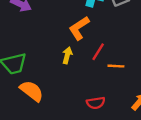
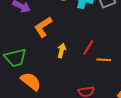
orange L-shape: (79, 28) -> (43, 27), moved

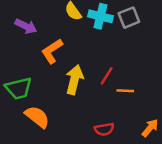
yellow arrow: (62, 51) -> (74, 80), size x1.6

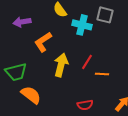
cyan cross: (100, 16) -> (82, 25), moved
gray square: (129, 18) -> (105, 15), turned 36
purple arrow: (26, 26) -> (22, 22), turned 144

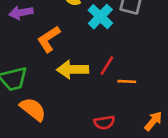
cyan cross: (82, 25) -> (100, 17), turned 30
yellow arrow: (61, 65) -> (73, 70), turned -105

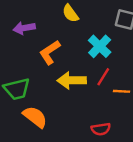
cyan cross: (100, 17) -> (100, 46), moved

